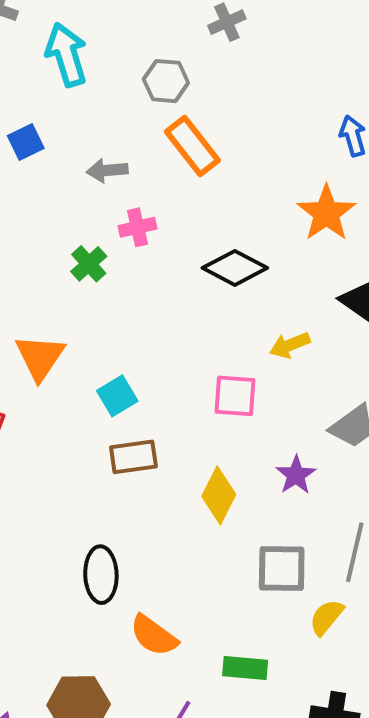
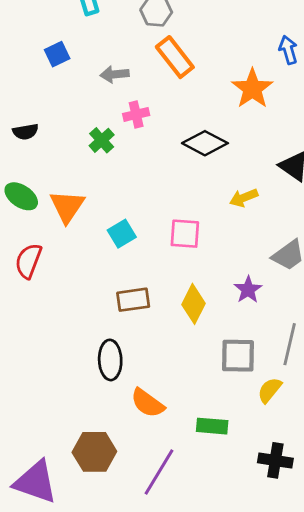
orange star: (326, 213) -> (252, 89), moved
pink square: (235, 396) -> (185, 234), moved
brown rectangle: (133, 457) -> (133, 300), moved

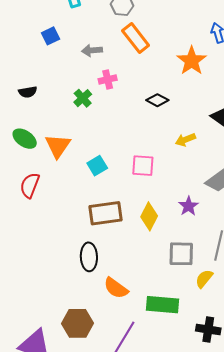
black diamond: (205, 143) -> (157, 100), size x0.7
brown rectangle: (133, 300) -> (106, 213), size x1.4
green rectangle: (212, 426) -> (163, 305), size x1.4

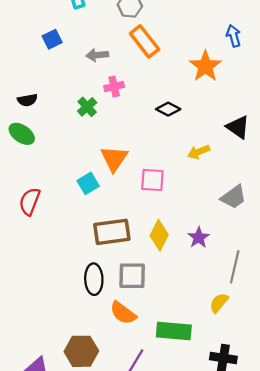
green ellipse: (25, 139) -> (22, 134), moved
orange triangle: (58, 146) -> (114, 159), moved
cyan square: (97, 166) -> (88, 183), moved
purple star: (189, 206) -> (199, 237), moved
gray square: (181, 254) -> (132, 276), moved

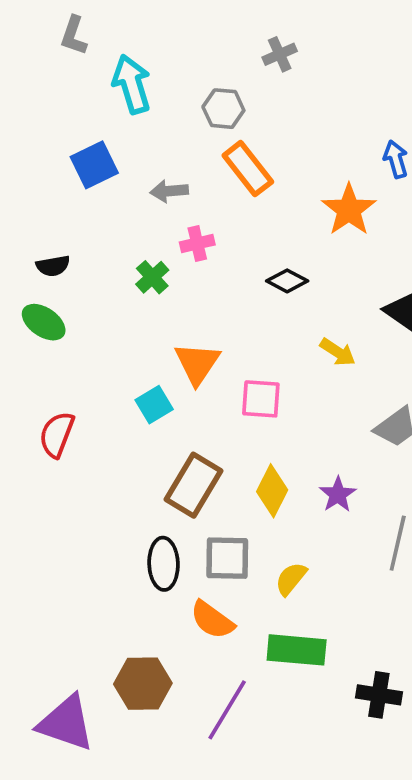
blue square: (52, 39) -> (94, 165), size x1.4
yellow arrow: (199, 152) -> (338, 352), turned -125
brown rectangle: (112, 232) -> (193, 485), turned -51
yellow semicircle: (219, 303) -> (291, 579), moved

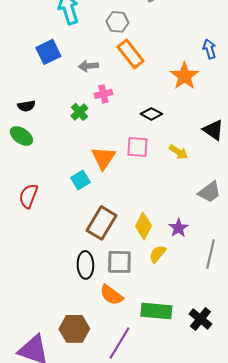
pink square: (261, 399) -> (137, 147), moved
yellow semicircle: (291, 579) -> (157, 254), moved
black cross: (379, 695) -> (200, 319), moved, turned 30

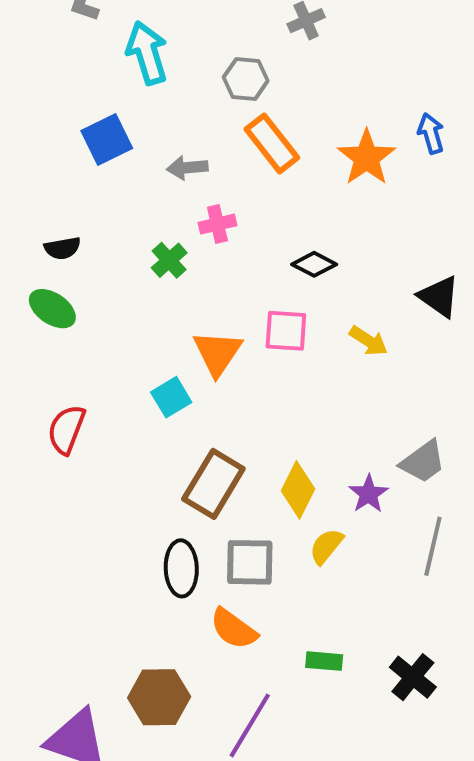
orange star: (184, 76) -> (367, 158), moved
gray trapezoid: (209, 192) -> (423, 462), moved
green rectangle: (156, 311) -> (324, 661), size x0.6

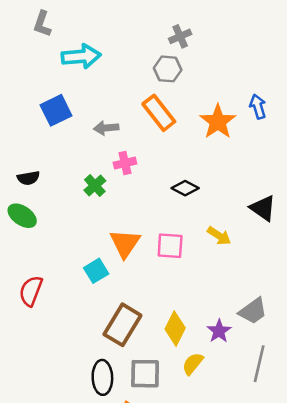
cyan arrow: (147, 53) -> (81, 56), turned 102
gray hexagon: (246, 79) -> (168, 69), moved
pink square: (286, 331) -> (170, 246), moved

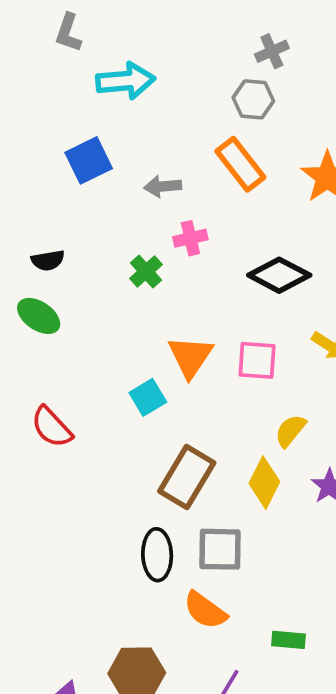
black diamond: (185, 188) -> (279, 275), size x1.5
red semicircle: (31, 291) -> (52, 427), turned -64
yellow semicircle: (193, 364) -> (290, 431), moved

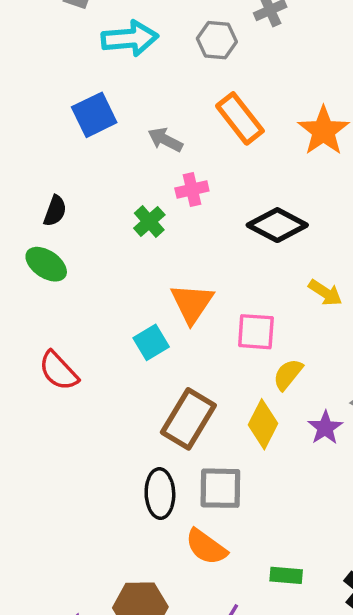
gray hexagon: (253, 99) -> (217, 40), moved
gray arrow: (163, 186) -> (165, 140), turned 32
black semicircle: (48, 260) -> (55, 211), turned -60
pink square: (257, 360) -> (256, 332), moved

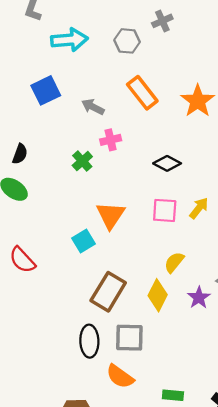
black diamond: (277, 225) -> (167, 163), size x0.7
yellow arrow: (325, 293) -> (199, 208), turned -85
pink square: (256, 332) -> (165, 210), moved

